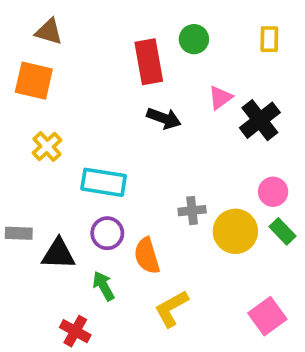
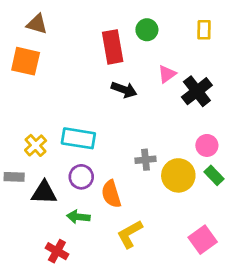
yellow cross: (47, 147) -> (36, 145), moved
green arrow: (104, 286) -> (78, 217), turned -55

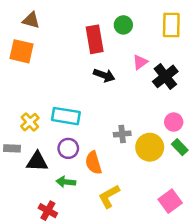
yellow rectangle: (204, 30) -> (171, 25), size x1.5

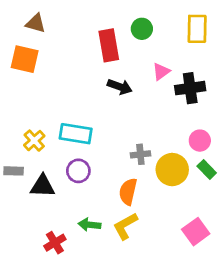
black cross: (165, 76) -> (190, 88), turned 30
orange semicircle: (93, 163) -> (128, 192), moved, turned 30
green arrow: (66, 182) -> (89, 225), moved
red cross: (48, 211) -> (55, 243), turned 30

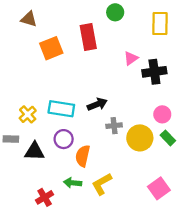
green circle: (142, 29) -> (115, 12), moved
orange square: (25, 59) -> (51, 48), moved, turned -35
black arrow: (120, 87) -> (97, 104), moved, turned -42
orange semicircle: (128, 192) -> (83, 156), moved

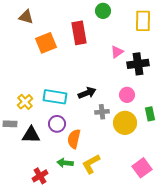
pink circle: (162, 114) -> (127, 95), moved
green rectangle: (168, 138) -> (150, 114), moved, turned 32

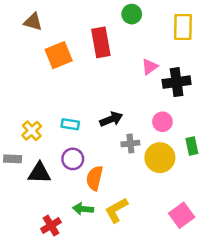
cyan rectangle: (55, 97) -> (70, 124), size x0.6

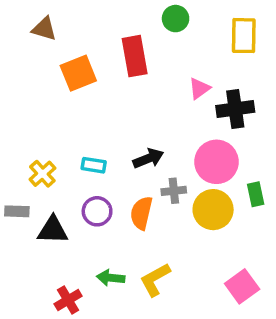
pink circle: (162, 122) -> (216, 162), size x1.6
orange semicircle: (95, 178) -> (141, 213), moved

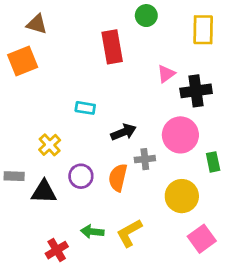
orange square: (78, 73) -> (23, 61), moved
cyan rectangle: (94, 165) -> (85, 108), moved
yellow cross: (42, 174) -> (50, 145), moved
yellow circle: (213, 210) -> (182, 196), moved

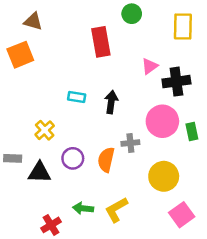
black arrow: (124, 132) -> (111, 102), moved, turned -60
green rectangle: (213, 162) -> (192, 131), moved

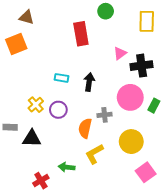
green rectangle: (192, 131) -> (154, 106), turned 40
purple circle: (73, 158) -> (58, 110), moved
yellow L-shape: (116, 210) -> (94, 154), moved

